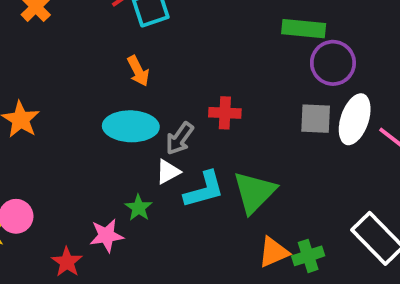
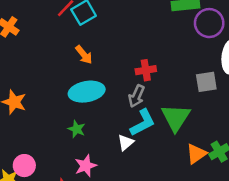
gray square: (316, 119) -> (206, 82), moved
gray arrow: (180, 138) -> (137, 96), moved
white triangle: (168, 172) -> (126, 142), moved
green star: (139, 208) -> (77, 129), moved

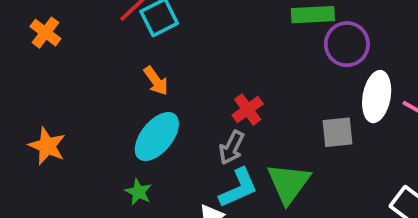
red cross: (146, 70) -> (248, 109), turned -30
cyan ellipse: (87, 92) -> (157, 137), turned -44

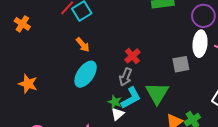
purple circle: (347, 44) -> (203, 16), moved
green star: (138, 192) -> (115, 102), moved

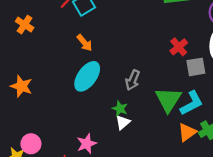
orange cross: (22, 24) -> (25, 25), moved
red cross: (132, 56) -> (179, 47), moved
cyan L-shape: (131, 98) -> (192, 103), moved

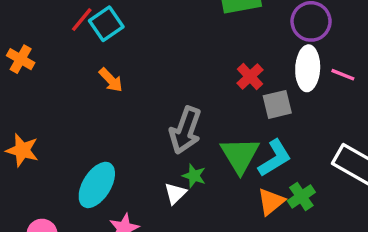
cyan ellipse: (87, 76) -> (97, 185), moved
gray arrow: (133, 80) -> (185, 130), size x1.5
green star: (120, 109) -> (194, 176), moved

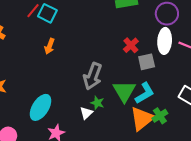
cyan square: (106, 24) -> (47, 13), turned -30
orange arrow: (111, 80) -> (50, 46), turned 63
orange triangle: (271, 202) -> (142, 119), size x1.5

